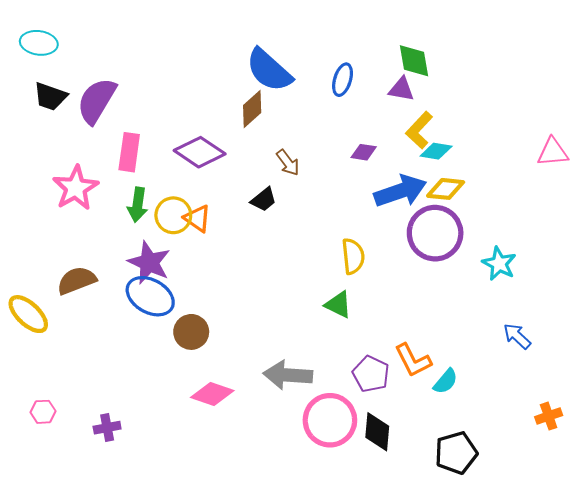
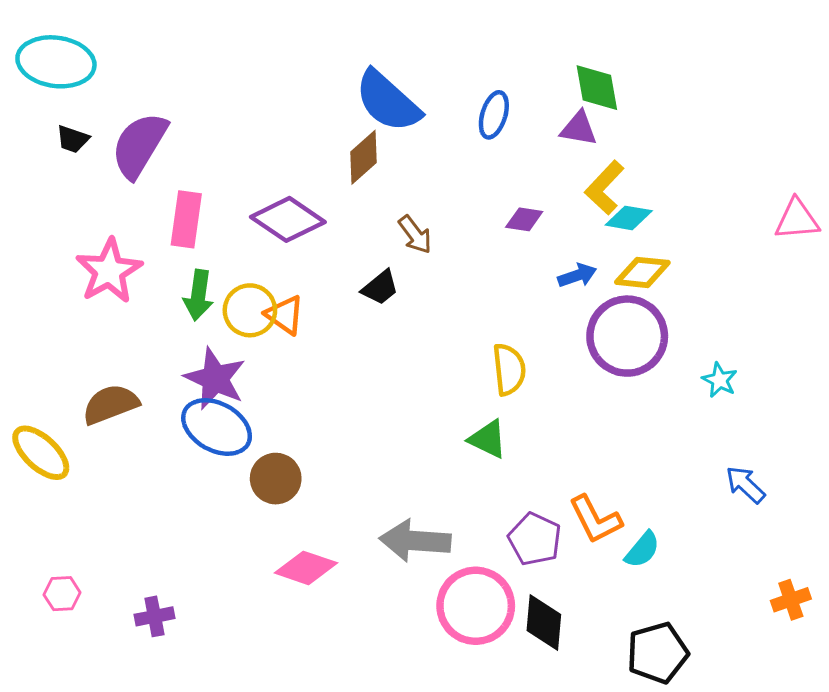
cyan ellipse: (39, 43) -> (56, 62), size x1.4
black trapezoid: (50, 96) -> (73, 139), size x0.7
blue arrow: (400, 191) -> (577, 275), size x0.5
cyan star: (499, 264) -> (720, 380), size x0.7

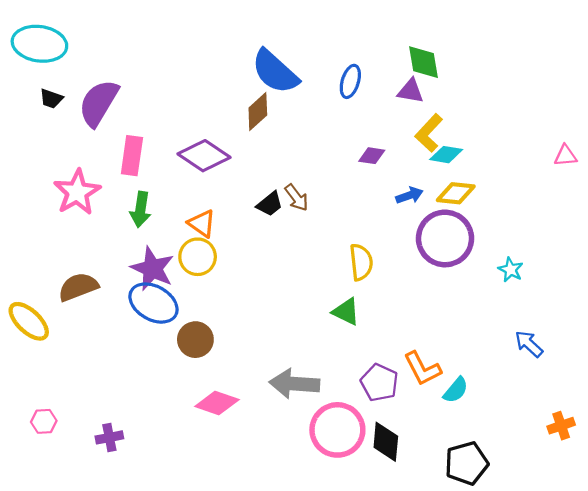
pink triangle: (797, 219) -> (565, 156), size x0.7
brown arrow: (415, 235) -> (297, 198), moved
yellow circle: (250, 310) -> (198, 257), moved

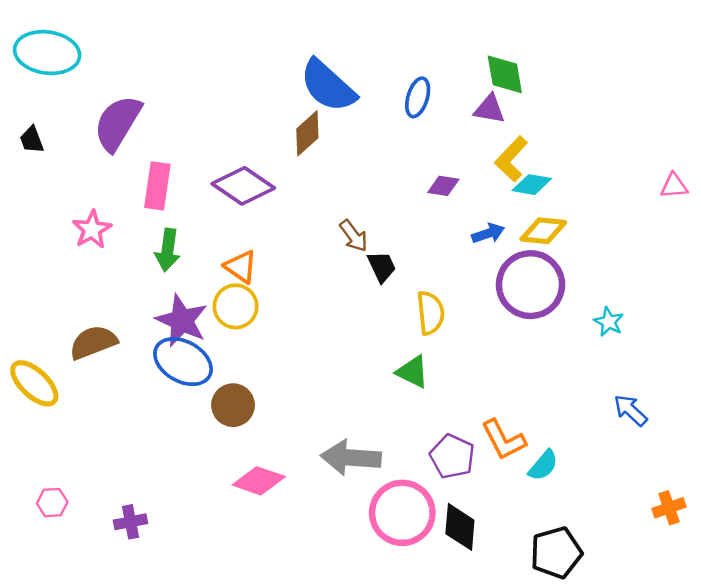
black trapezoid: (51, 99) -> (32, 140), moved, turned 50
pink star: (77, 192) -> (92, 229), size x0.7
black trapezoid: (270, 204) -> (382, 267), moved, turned -76

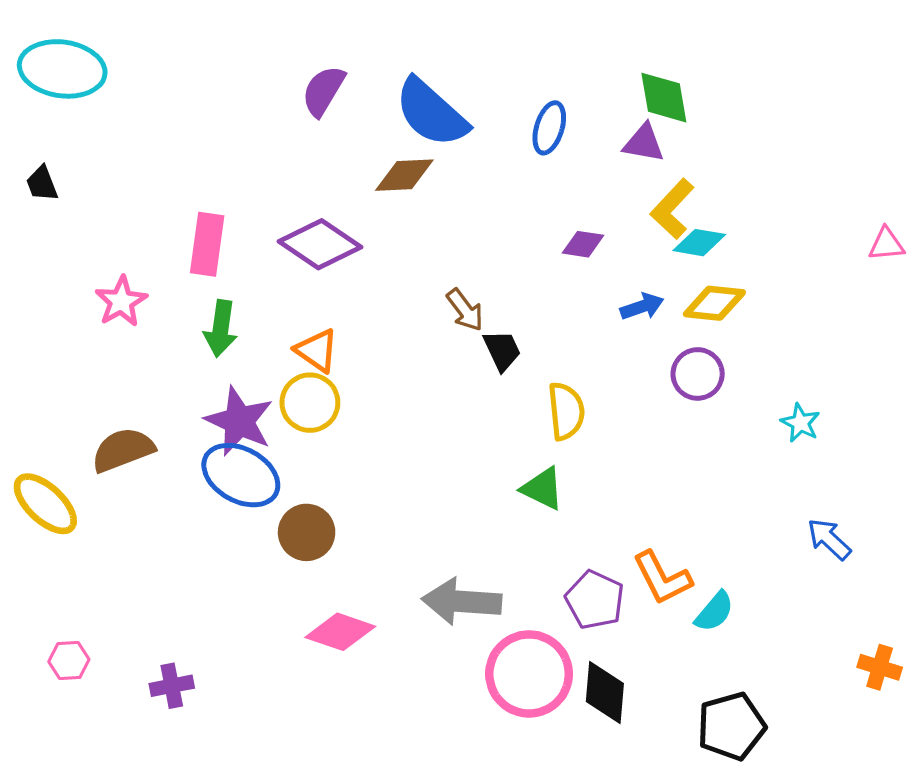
purple semicircle: (118, 123) -> (323, 91), moved, size x0.7
brown diamond: (307, 133) -> (404, 175), turned 39
purple circle: (530, 285) -> (698, 374), size x0.6
orange cross: (669, 508) -> (880, 667), turned 36

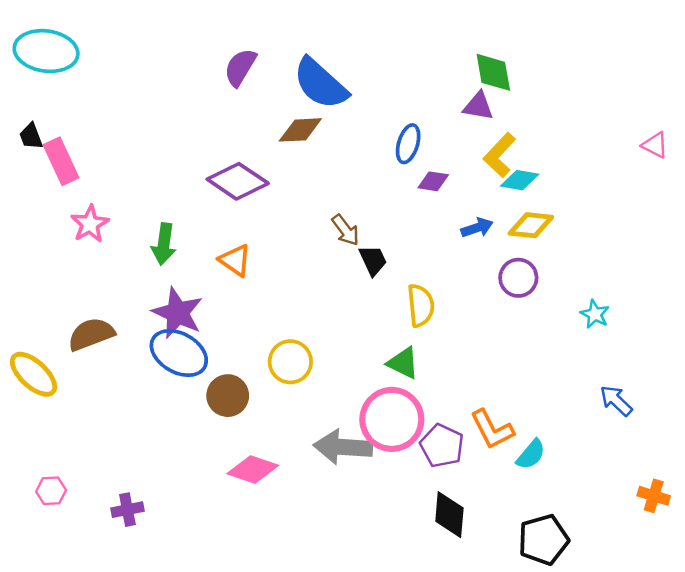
blue ellipse: (549, 128) -> (408, 144), moved
pink rectangle: (207, 244) -> (61, 161), moved, turned -33
pink triangle: (886, 244) -> (655, 145), moved, turned 32
yellow circle: (310, 403) -> (290, 362), moved
pink circle: (529, 674) -> (392, 419), moved

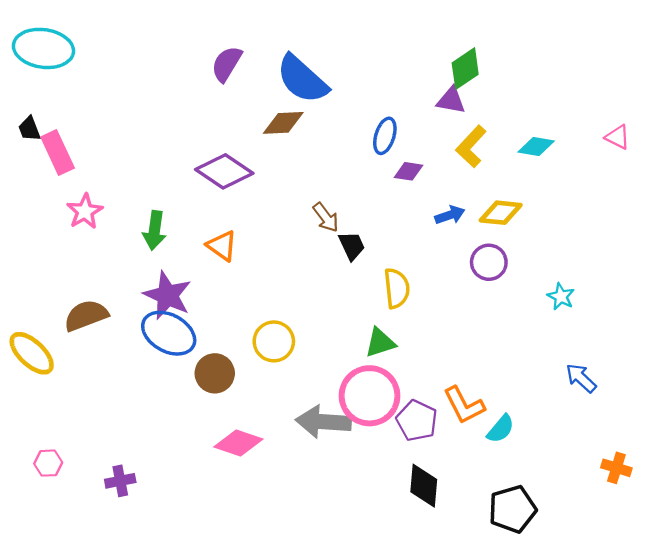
green diamond: (493, 72) -> (465, 69), turned 66
cyan diamond: (520, 180) -> (536, 146), moved
green triangle: (403, 363) -> (380, 343), turned -44

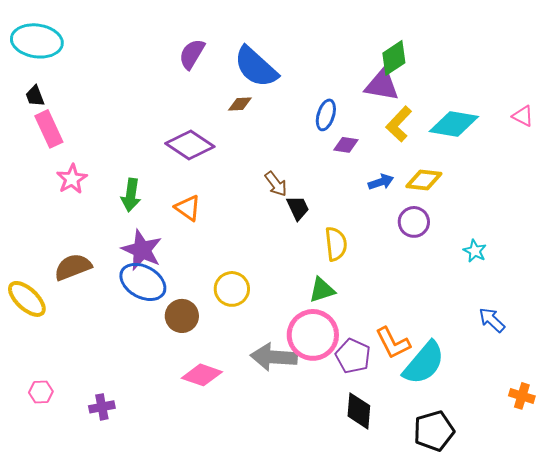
purple triangle: (451, 100) -> (382, 85), size x1.4
brown diamond: (283, 123) -> (240, 104), size x0.7
black trapezoid: (29, 129) -> (35, 96), moved
cyan diamond: (536, 146) -> (454, 124), size x1.6
cyan semicircle: (501, 429) -> (424, 363), size x1.8

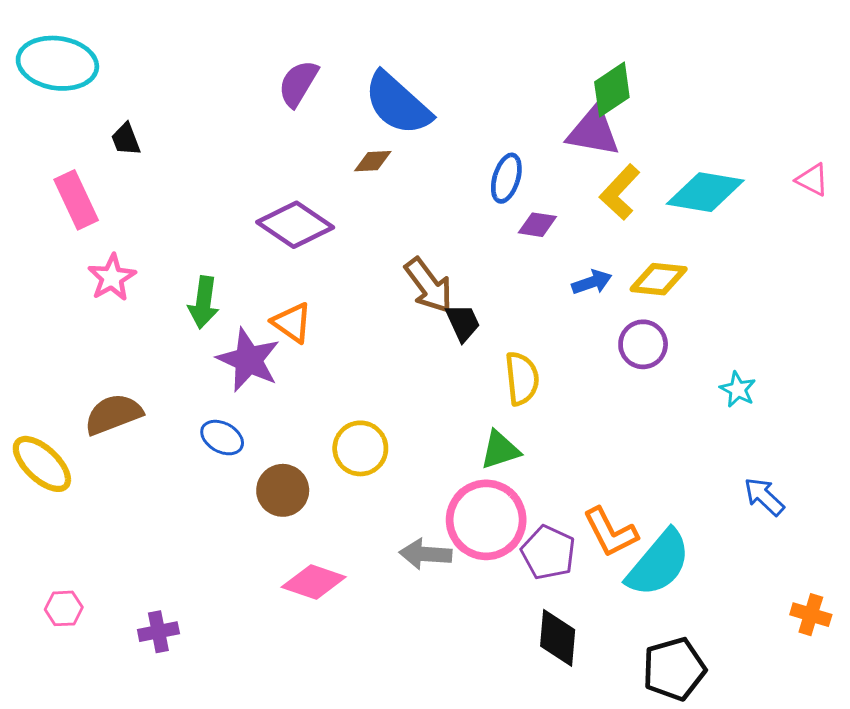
black trapezoid: (35, 96) -> (126, 139), moved
brown arrow: (276, 184) -> (429, 285), size x1.4
purple star: (142, 250) -> (249, 360), moved
blue ellipse: (143, 282) -> (222, 438), size x0.6
gray arrow: (274, 357) -> (426, 554), size x0.7

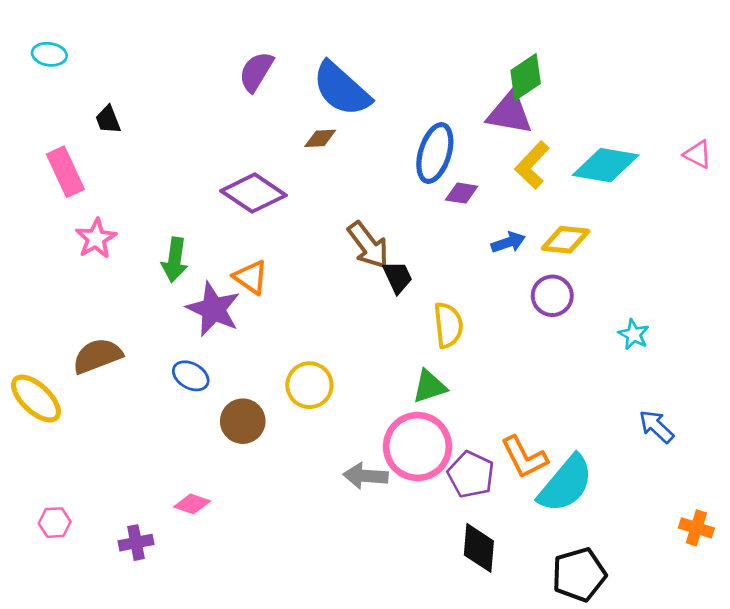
cyan ellipse: (57, 63) -> (49, 54), size x0.5
blue ellipse: (506, 178) -> (435, 153), size x1.4
pink diamond: (314, 582) -> (192, 504), moved, size x0.7

